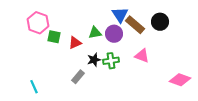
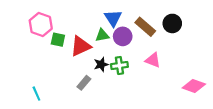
blue triangle: (120, 15) -> (113, 18), moved
red triangle: (75, 43) -> (81, 46), size x1.5

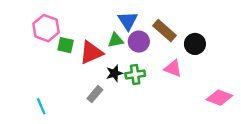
black circle: (172, 23) -> (195, 44), moved

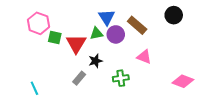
black circle: (195, 44) -> (174, 15), moved
red triangle: (91, 53) -> (76, 44), turned -35
green cross: (135, 74) -> (121, 78), moved

